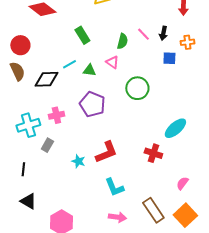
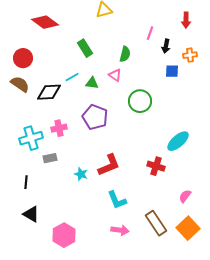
pink line: (143, 34) -> (150, 33), moved, turned 64
brown semicircle: (17, 71) -> (20, 84), turned -30
gray rectangle: (47, 145) -> (50, 158), turned 48

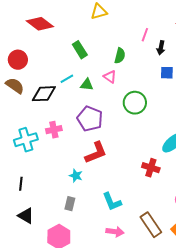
gray rectangle: (50, 158) -> (70, 204), moved, turned -64
red L-shape: (109, 165) -> (96, 153), moved

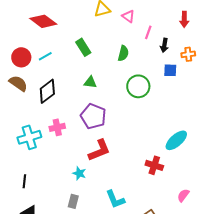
pink triangle: (110, 77) -> (128, 16), moved
cyan line: (67, 79) -> (45, 56), moved
black diamond: (44, 94) -> (47, 91), turned -35
green circle: (135, 103) -> (138, 86), moved

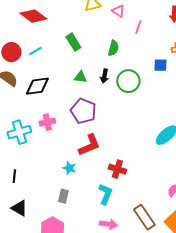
black arrow: (164, 45) -> (104, 76), moved
black diamond: (47, 91) -> (37, 86), turned 30
red cross: (154, 165) -> (117, 169), moved
cyan L-shape: (115, 199) -> (105, 194), turned -135

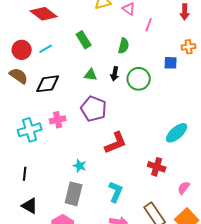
red L-shape: (89, 145) -> (116, 143), moved
red cross: (117, 169) -> (157, 167), moved
gray rectangle: (63, 196) -> (74, 194), size x1.6

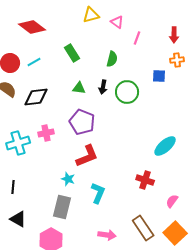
red arrow: (185, 12) -> (174, 35), moved
red L-shape: (116, 143) -> (87, 156), moved
cyan L-shape: (116, 192) -> (98, 193), moved

